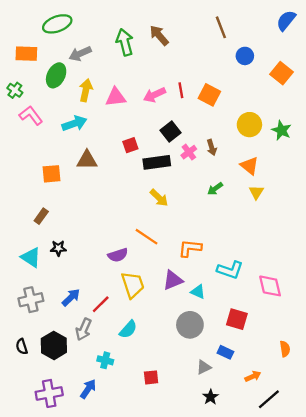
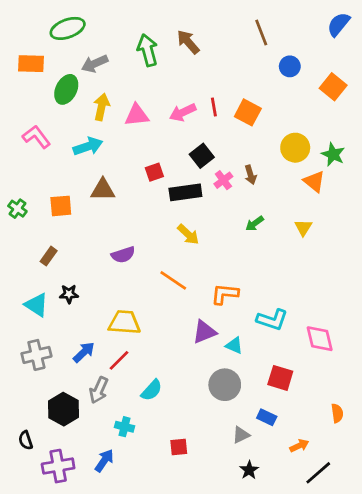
green cross: (15, 90) -> (17, 209), moved
orange triangle: (249, 166) -> (314, 182), moved
purple semicircle: (118, 255) -> (123, 255), moved
yellow trapezoid: (133, 285) -> (124, 322), moved, turned -68
black semicircle: (22, 347) -> (26, 440), moved

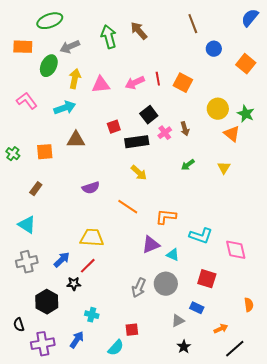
black star: (69, 294) -> (74, 284), moved
gray arrow: (99, 390) -> (139, 288), moved
cyan semicircle: (152, 390) -> (116, 348), moved

